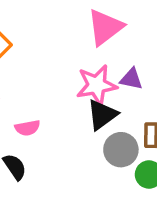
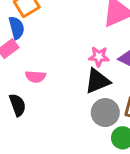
pink star: (97, 85) -> (99, 57), size x0.6

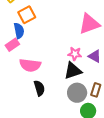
pink semicircle: (35, 77) -> (30, 65), size x1.5
black semicircle: (18, 105) -> (39, 88), moved

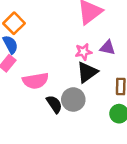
gray circle: (77, 93) -> (73, 100), moved

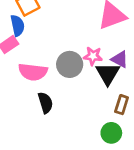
black triangle: (87, 72) -> (108, 74), moved, turned -40
gray circle: (73, 100) -> (70, 64), moved

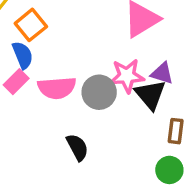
pink star: (93, 56) -> (127, 76), size x1.4
pink semicircle: (33, 72) -> (57, 88), moved

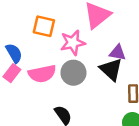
orange square: (31, 25) -> (44, 26), moved, turned -30
pink star: (127, 76) -> (73, 43), moved

